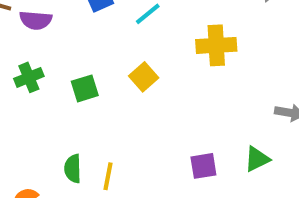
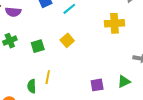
yellow cross: (216, 45) -> (114, 23), moved
yellow line: (108, 176) -> (48, 77), moved

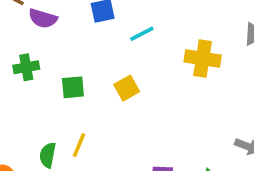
yellow cross: (114, 23) -> (203, 59), moved

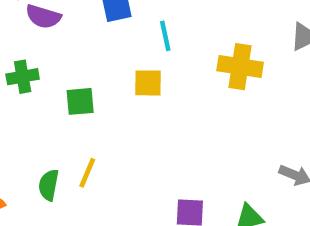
cyan line: (142, 34) -> (165, 36), turned -75
yellow square: (127, 88) -> (148, 83), moved, turned 30

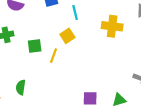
yellow square: (148, 83) -> (67, 36), turned -32
yellow line: (87, 173) -> (54, 56), moved

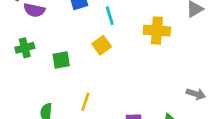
yellow line: (54, 56) -> (85, 102), moved

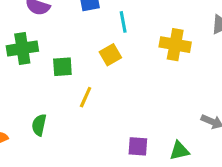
green cross: (25, 48) -> (22, 48), size x1.4
yellow line: (85, 102) -> (86, 97), moved

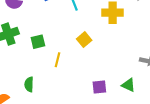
yellow square: (110, 55) -> (84, 40), moved
green triangle: (179, 151) -> (128, 85), turned 48

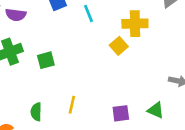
yellow square: (84, 40) -> (119, 46), moved
yellow line: (58, 60) -> (72, 105), moved

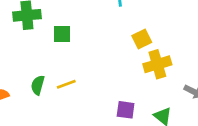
yellow cross: (135, 24) -> (157, 64), moved, turned -30
yellow line: (72, 105) -> (66, 84), moved, turned 42

